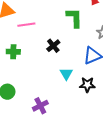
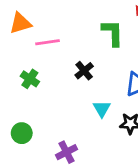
green cross: (13, 52) -> (30, 79), turned 32

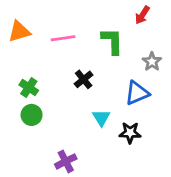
pink line: (47, 42) -> (63, 38), moved
green circle: (22, 133) -> (32, 115), moved

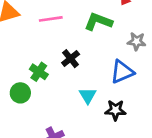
green L-shape: (112, 41) -> (98, 22), turned -68
gray star: (152, 62) -> (137, 41), turned -30
green cross: (29, 88) -> (39, 72), moved

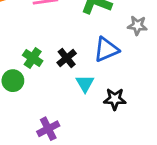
black cross: (71, 59) -> (67, 58), moved
blue triangle: (122, 72) -> (106, 50), moved

